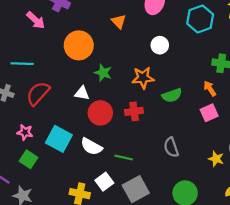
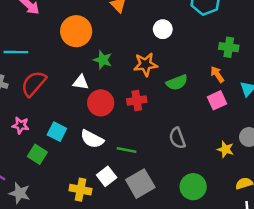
cyan square: (59, 139) -> (57, 132), size x0.7
green square: (28, 159) -> (37, 154), moved

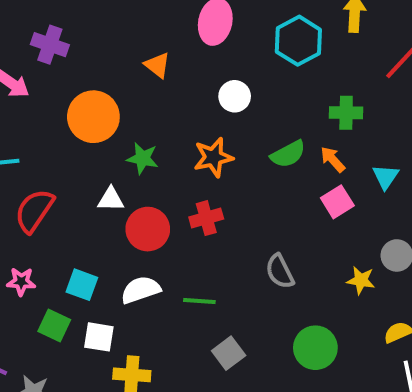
green semicircle: (177, 83) -> (288, 154), moved
white semicircle: (92, 139) -> (141, 290), turned 140
white square: (107, 176) -> (99, 337), moved, turned -36
gray square: (140, 184) -> (229, 353), size x0.7

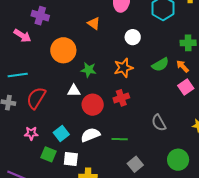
cyan square: (82, 285) -> (61, 134), turned 35

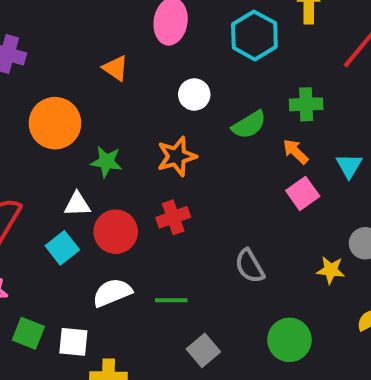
green semicircle: (160, 65) -> (249, 125), moved
cyan square: (61, 134) -> (62, 248), moved

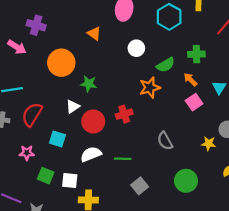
orange star: (177, 156) -> (150, 88), moved
white triangle: (77, 204) -> (73, 106), turned -32
cyan square: (62, 248) -> (57, 139), moved, turned -35

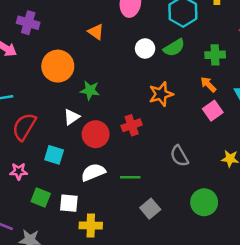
green semicircle: (166, 65) -> (174, 48), moved

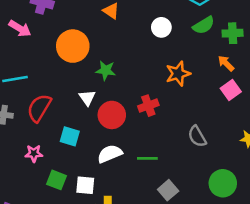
green semicircle: (174, 48) -> (204, 25), moved
white triangle: (72, 117) -> (87, 98), turned -30

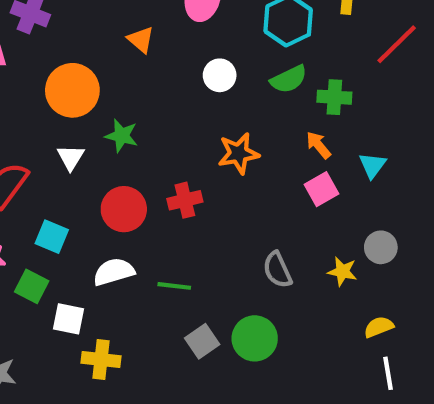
white triangle: (87, 98) -> (71, 157), moved
gray semicircle: (197, 136) -> (277, 270), moved
green square: (57, 180) -> (32, 286), moved
green circle: (223, 183) -> (255, 338), moved

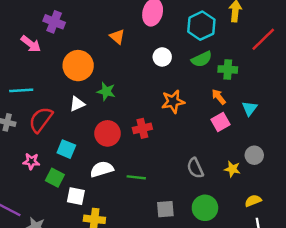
white triangle: (71, 157) -> (77, 104), turned 35
green circle: (255, 338) -> (205, 208), moved
gray square: (202, 341) -> (165, 209), moved, turned 30

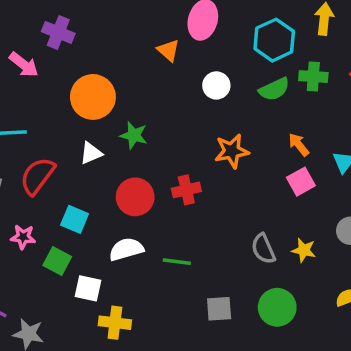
orange triangle: (117, 37) -> (168, 50), moved
green cross: (228, 69) -> (313, 77), moved
yellow star: (232, 169) -> (304, 250), moved

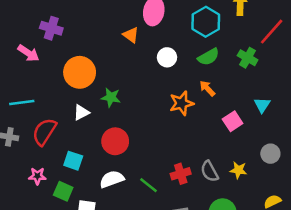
green cross: (313, 77) -> (248, 58), moved, turned 30
orange arrow: (299, 145) -> (207, 88), moved
red cross: (186, 190) -> (181, 174), moved
green line: (177, 262) -> (148, 185), turned 36

